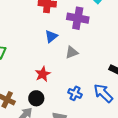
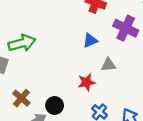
red star: (43, 74) -> (87, 82), moved

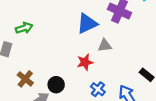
blue triangle: (90, 40) -> (87, 23), size x1.5
green arrow: (22, 43) -> (24, 28), size x0.7

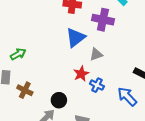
brown cross: (25, 79) -> (25, 90), moved
blue cross: (98, 89) -> (97, 85), moved

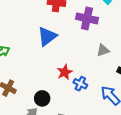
blue triangle: (75, 38) -> (47, 36), moved
gray triangle: (96, 54) -> (103, 50), moved

